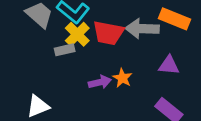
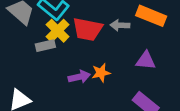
gray arrow: (142, 29) -> (120, 25), size x0.6
orange star: (122, 78) -> (101, 73), turned 30

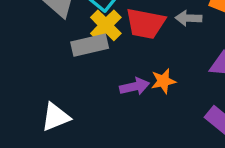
gray rectangle: (45, 46) -> (90, 45), size x1.4

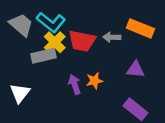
purple arrow: (135, 86) -> (75, 84), turned -96
white triangle: (56, 117) -> (20, 93), moved, turned -30

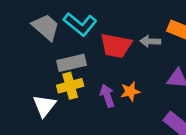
yellow cross: (55, 42) -> (70, 86), moved, turned 30

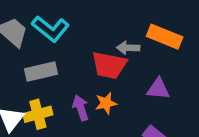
red trapezoid: (116, 46) -> (109, 65), moved
yellow cross: (70, 86) -> (38, 114), moved

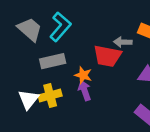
cyan L-shape: (51, 29) -> (60, 27), turned -88
orange star: (106, 103) -> (83, 75), moved, turned 30

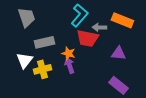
cyan L-shape: (60, 27) -> (79, 15), moved
gray trapezoid: (30, 29) -> (26, 17), turned 30
white triangle: (28, 99) -> (24, 60), moved

